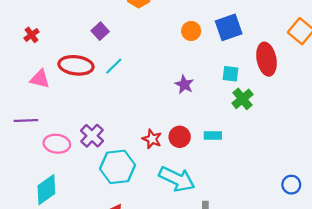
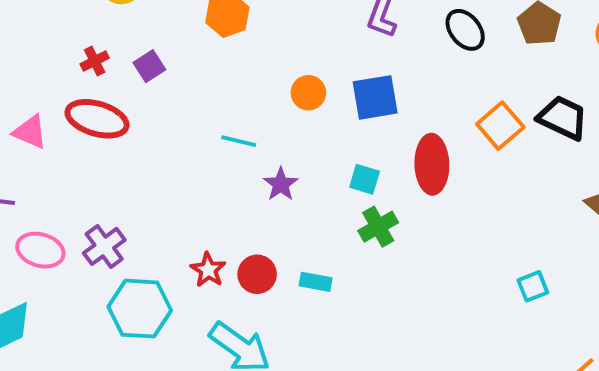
red cross: (32, 35) -> (95, 61), moved
cyan line: (114, 66) -> (239, 141), moved, turned 48

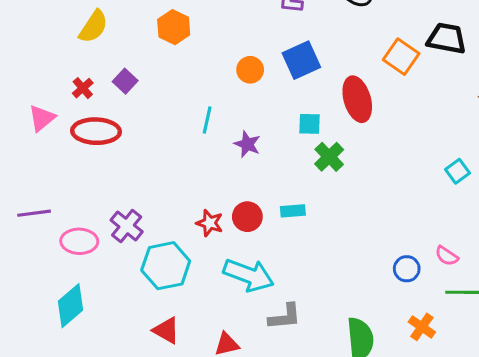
pink triangle: (30, 132) -> (42, 118), moved, turned -48
cyan line: (239, 141) -> (207, 120), turned -76

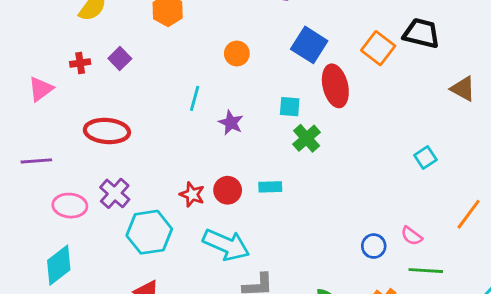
blue square: (301, 60) -> (309, 45), moved, turned -36
red cross: (83, 88) -> (80, 63), turned 30
red ellipse: (96, 131) -> (107, 131), moved
purple line: (34, 213) -> (36, 161), moved

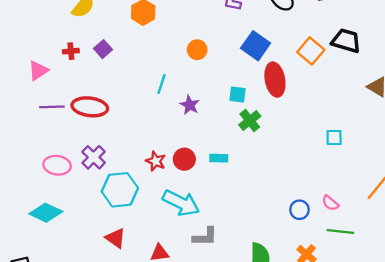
cyan square: (425, 157) -> (334, 137), moved, turned 30
purple line: (36, 161) -> (52, 107), moved
cyan diamond: (59, 265) -> (46, 213), turned 60

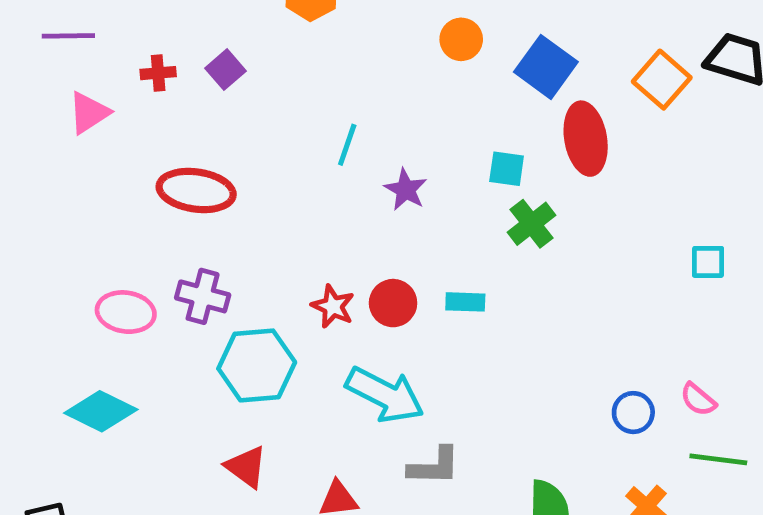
orange circle: (197, 50) -> (461, 39), moved
purple line: (52, 107) -> (68, 36), moved
purple cross: (94, 157) -> (203, 296), turned -30

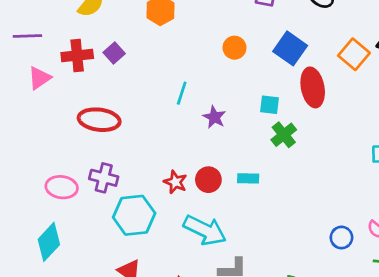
orange circle: (461, 39) -> (235, 48), moved
red cross: (158, 73) -> (77, 56), size x1.6
cyan diamond: (101, 411) -> (49, 242), turned -72

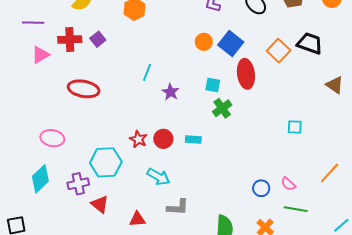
orange circle: (235, 48) -> (204, 42), moved
purple cross: (104, 178) -> (78, 184), moved, turned -30
cyan arrow: (205, 230) -> (158, 177), size x0.7

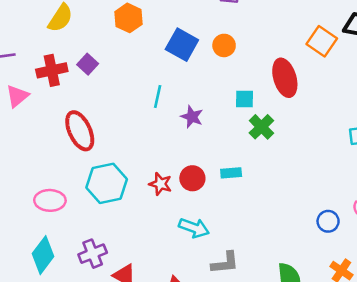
blue square: (231, 43) -> (182, 45), moved
red ellipse: (84, 89) -> (80, 131), turned 64
cyan hexagon: (106, 162) -> (107, 183), moved

